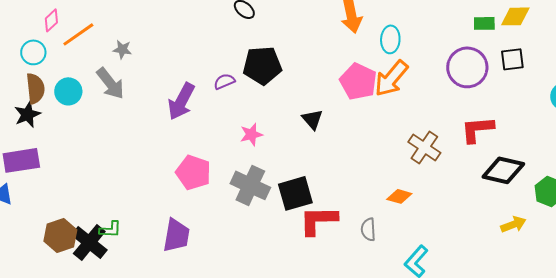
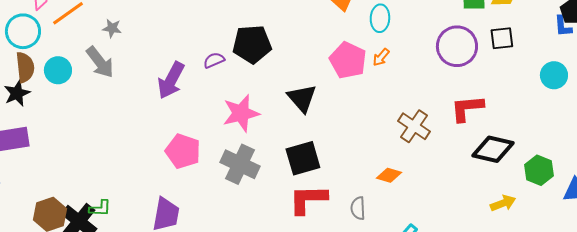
cyan circle: (33, 52) -> (23, 31), size x1.4
orange arrow: (391, 78) -> (381, 57), size x0.5
black triangle: (312, 119) -> (302, 98), size x1.4
pink star: (251, 134) -> (241, 113), size x1.6
black square: (295, 193) -> (303, 158), moved

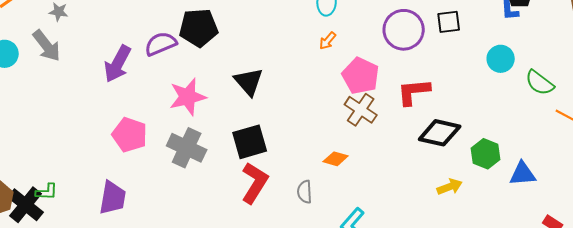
purple semicircle: (214, 60) -> (161, 44), size x1.5
pink pentagon: (348, 60) -> (361, 76), moved
red L-shape: (308, 199) -> (255, 183), turned 123

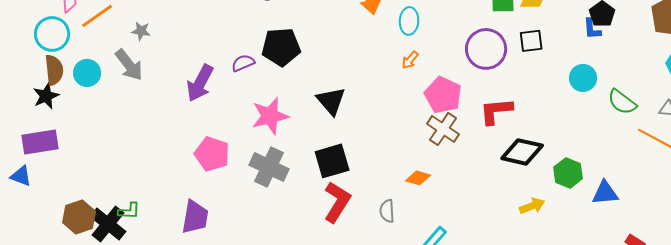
purple semicircle: (161, 44) -> (243, 63), size x0.7

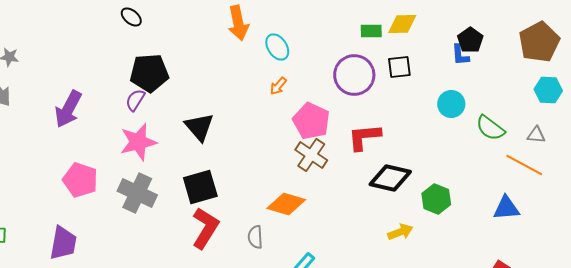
cyan ellipse: (409, 21) -> (277, 47), turned -36
purple semicircle: (243, 63) -> (135, 100), moved, turned -35
orange diamond: (418, 178) -> (286, 204), size x1.5
blue triangle: (605, 193) -> (506, 208), moved

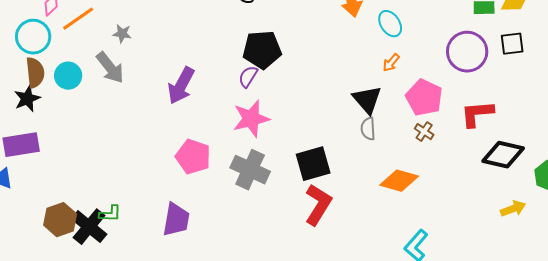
black triangle: (199, 127) -> (367, 100), moved
brown cross: (311, 155) -> (424, 132), size x0.6
gray semicircle: (255, 237) -> (368, 129), moved

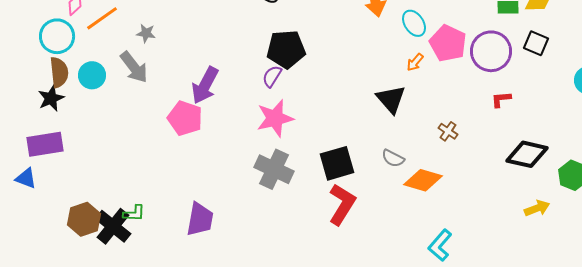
black square: (512, 44) -> (536, 43), turned 30
pink pentagon: (424, 98) -> (448, 43), moved
red L-shape: (477, 114) -> (501, 99), moved, size x0.6
gray semicircle: (368, 129) -> (393, 158), moved, turned -60
pink pentagon: (193, 157) -> (185, 118), moved

